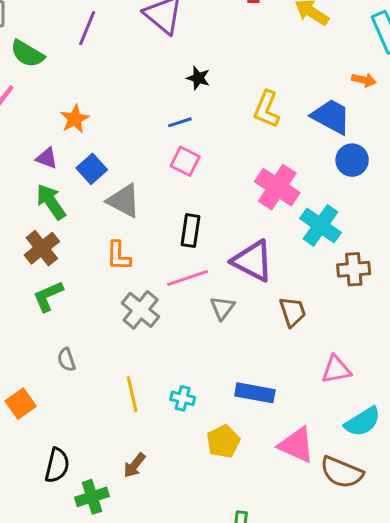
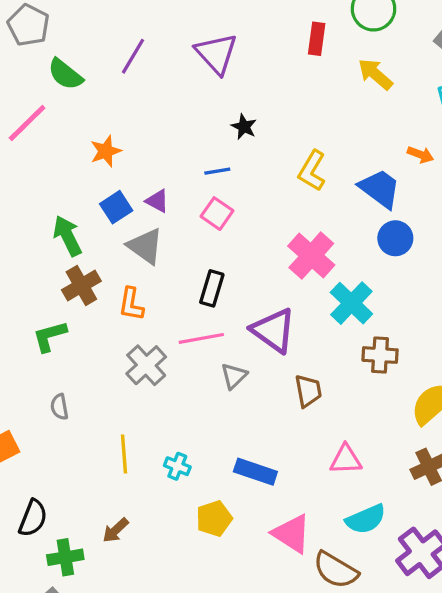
purple triangle: (47, 158) -> (157, 201), moved
brown cross: (42, 248) -> (81, 285), moved

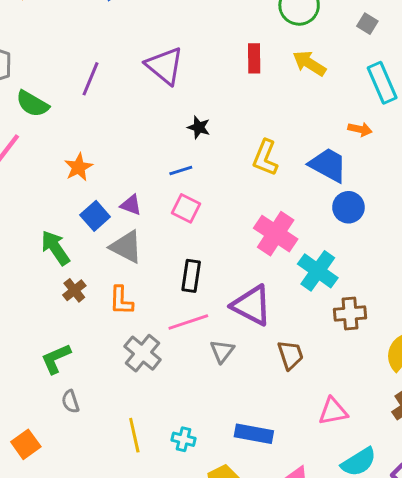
red rectangle: (317, 39) -> (254, 58), moved
brown cross: (81, 285) -> (74, 290), size x0.7
green L-shape: (50, 336) -> (56, 359), moved

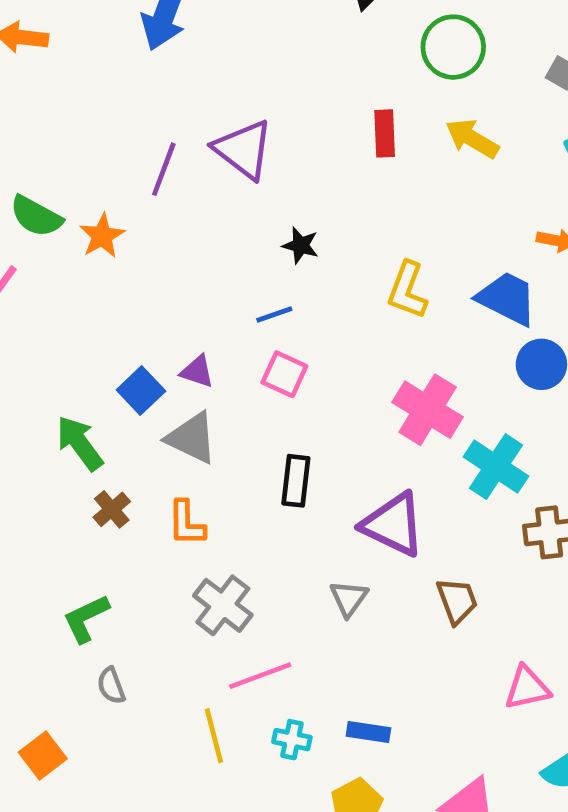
purple line: (91, 79) -> (164, 169), moved
orange star: (78, 167) -> (102, 236), moved
pink line: (188, 322) -> (260, 676), moved
blue rectangle: (254, 434) -> (368, 732), moved, size x0.7

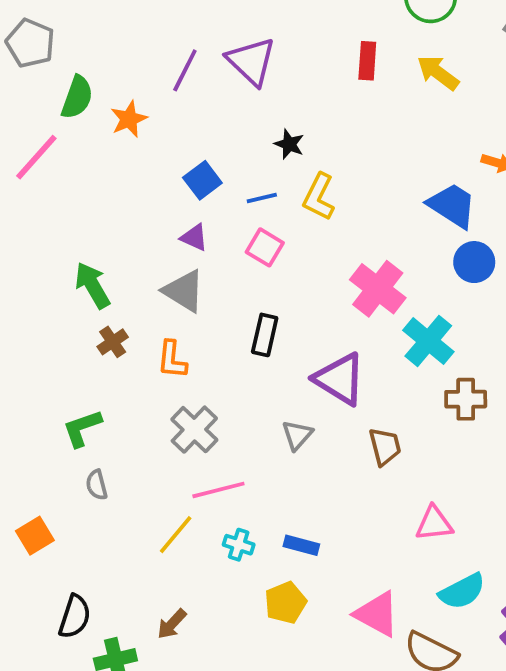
green semicircle: (36, 216) -> (77, 97), turned -105
yellow L-shape: (407, 290) -> (319, 197), moved
blue square: (141, 391) -> (202, 180), moved
yellow line: (214, 736) -> (176, 535), turned 48

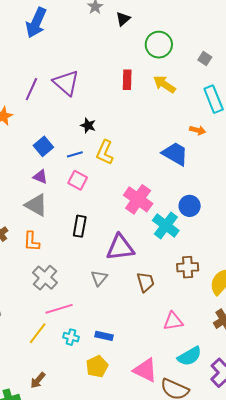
blue circle: (474, 262) -> (190, 206), moved
purple triangle: (340, 379) -> (120, 248), turned -36
brown cross: (466, 399) -> (188, 267), moved

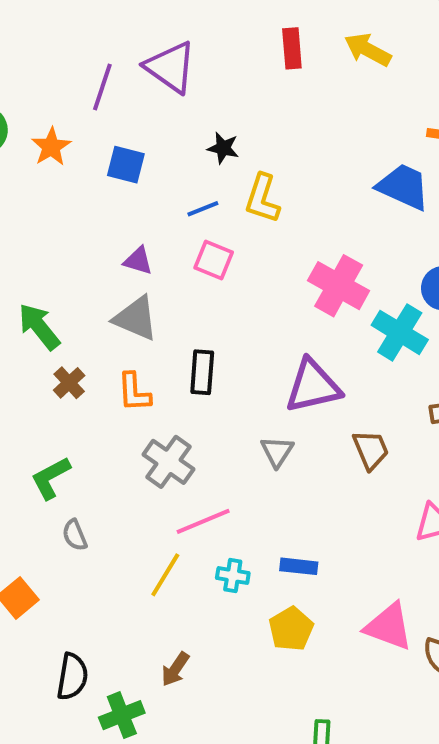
blue square: (43, 146) -> (126, 165), moved, turned -30
black rectangle: (80, 226) -> (202, 372), moved

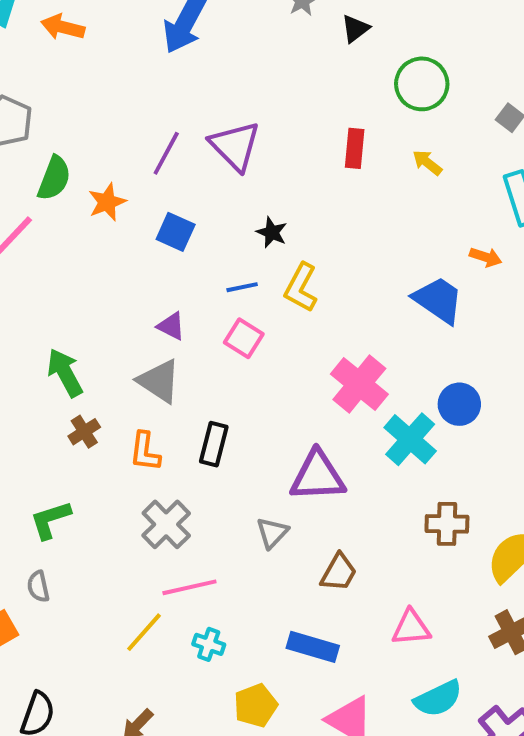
yellow arrow: (368, 50) -> (427, 163), size x0.7
brown trapezoid: (371, 450) -> (339, 572), moved, turned 42
gray semicircle: (75, 535) -> (38, 587), moved
blue rectangle: (299, 566) -> (313, 647), moved, size x1.4

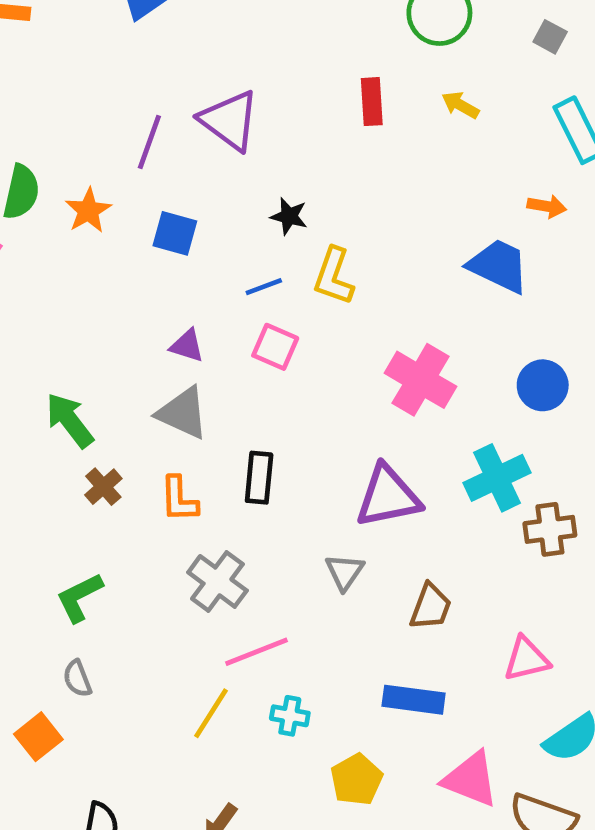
cyan cross: (410, 439) -> (497, 478), moved, turned 32

